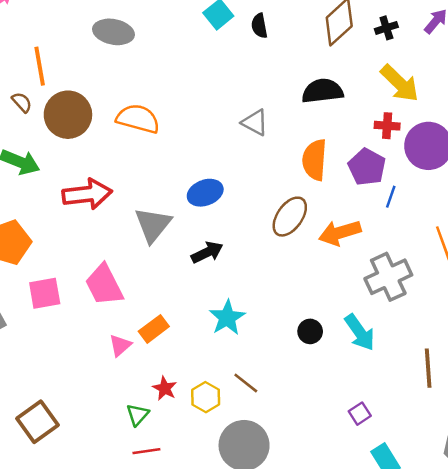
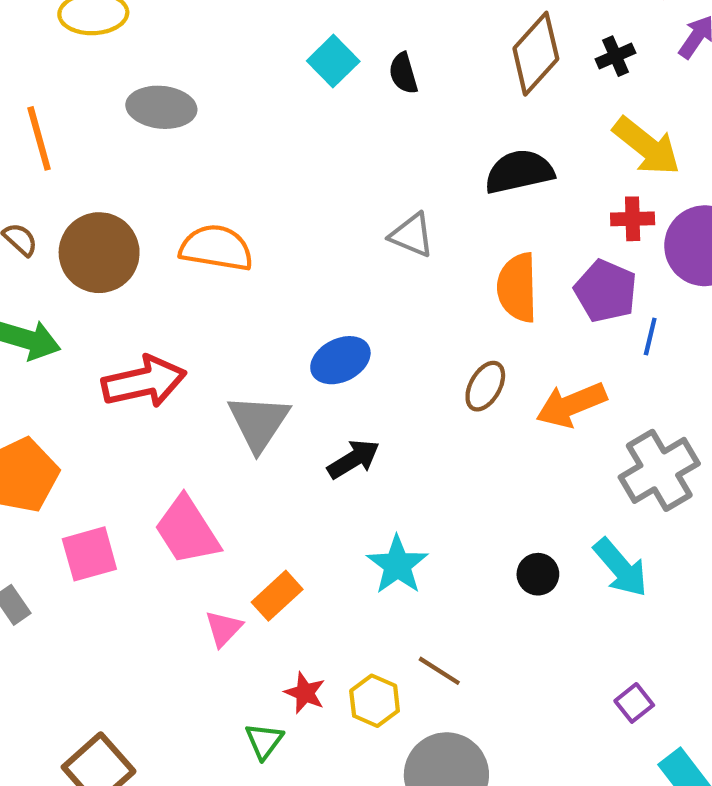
orange line: (40, 66) -> (39, 138), moved
brown ellipse: (290, 217) -> (485, 386), size x0.7

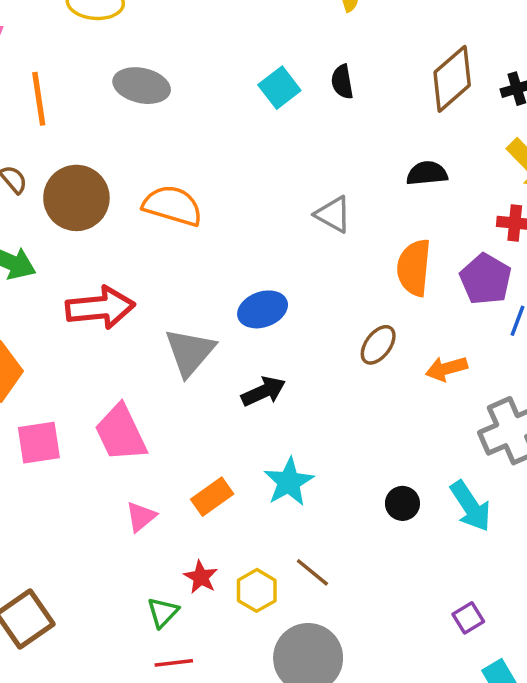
cyan square: (333, 61) -> (279, 88), moved
black semicircle: (519, 172) -> (427, 173), size x0.7
orange arrow: (571, 405) -> (446, 369), size x0.7
orange rectangle: (277, 596) -> (212, 497), moved

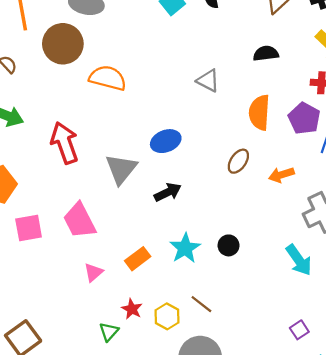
brown circle: (76, 198) -> (63, 44), moved
red arrow: (100, 308) -> (65, 143), turned -102
black circle: (402, 503) -> (229, 245), moved

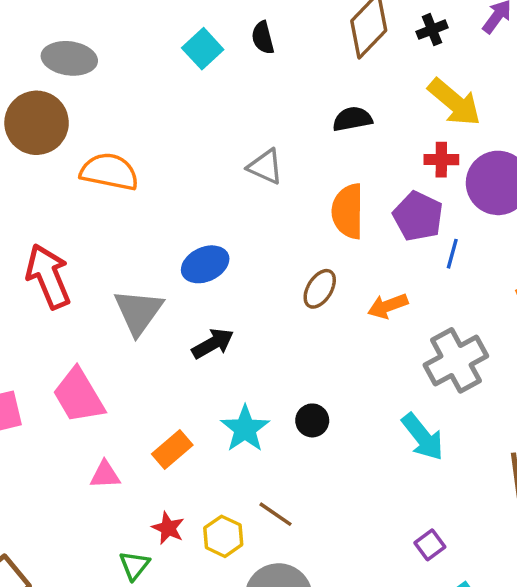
pink triangle: (93, 272) -> (105, 475), turned 42

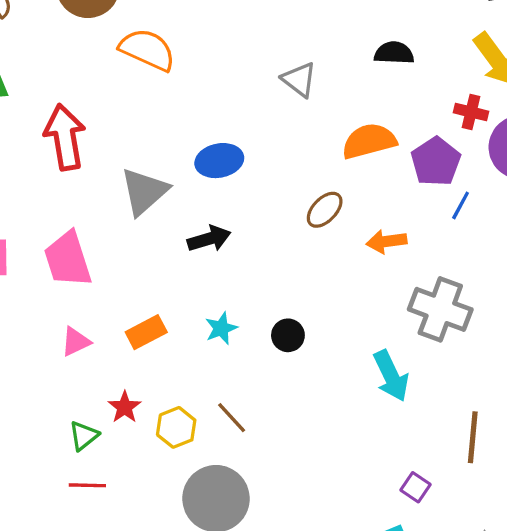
orange semicircle: (348, 211) -> (369, 141), turned 62
gray cross: (456, 360) -> (440, 309), turned 36
cyan star: (245, 429) -> (221, 328), size x0.7
pink triangle: (105, 475) -> (76, 342), turned -36
purple square: (430, 545) -> (415, 487), moved, turned -32

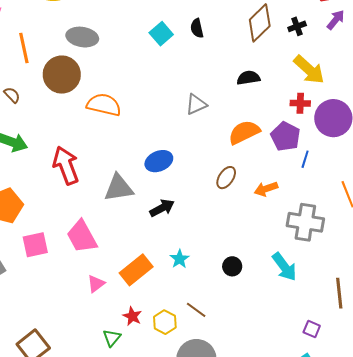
gray triangle: (299, 80) -> (196, 104), turned -50
gray triangle: (144, 191) -> (119, 188), turned 44
orange rectangle: (146, 332) -> (136, 270), size x1.4
black circle: (288, 335) -> (232, 266), moved

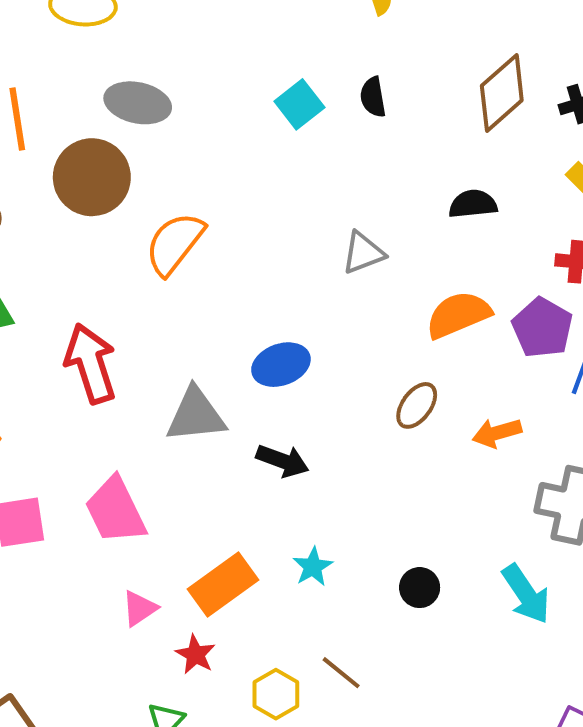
orange semicircle: (104, 105) -> (175, 243), turned -68
black arrow: (162, 208) -> (282, 461), turned 45
red star: (132, 316) -> (195, 654), moved

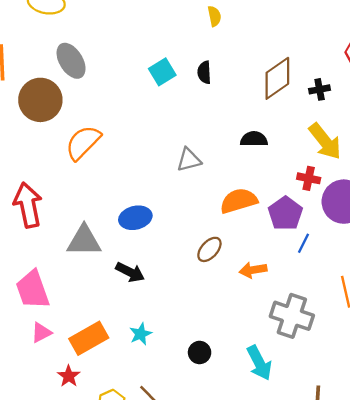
gray ellipse: (138, 103) -> (71, 61), turned 40
pink triangle: (140, 608) -> (41, 333), moved

